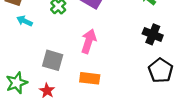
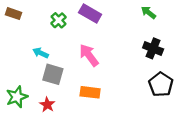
cyan arrow: (25, 21) -> (40, 53), moved
pink arrow: (89, 41) -> (89, 55), turned -55

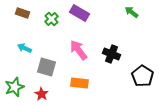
brown rectangle: (13, 14) -> (22, 13), moved
black cross: (153, 48) -> (112, 54), moved
cyan arrow: (40, 53) -> (24, 48), moved

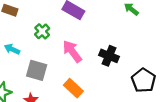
green cross: (52, 19) -> (42, 31), moved
orange rectangle: (80, 83) -> (73, 88), turned 36

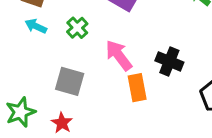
cyan arrow: (12, 49) -> (36, 26), moved
orange rectangle: (73, 88) -> (137, 88), moved, turned 36

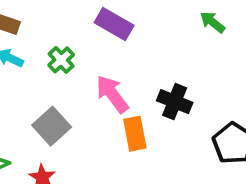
gray square: (70, 81) -> (52, 126), turned 32

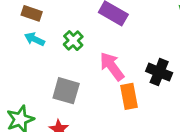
gray square: (52, 126) -> (66, 91), turned -32

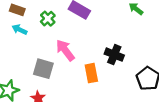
green cross: (73, 41) -> (48, 19), moved
pink arrow: (112, 66) -> (65, 50), moved

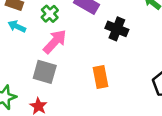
pink arrow: (65, 50) -> (55, 42), moved, turned 80
black cross: (114, 55) -> (117, 29), moved

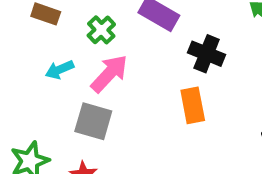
cyan arrow: (17, 26) -> (60, 70), moved, turned -48
orange rectangle: (100, 77) -> (193, 105), moved

